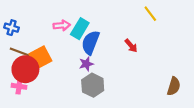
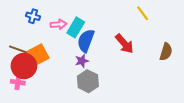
blue cross: (12, 28) -> (33, 16), moved
red arrow: (131, 46) -> (124, 44), size x1.5
brown semicircle: (174, 86) -> (166, 52), moved

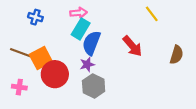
pink arrow: (58, 24) -> (79, 13), moved
red circle: (24, 66) -> (55, 74), moved

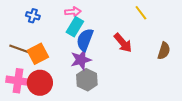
purple star: (87, 64) -> (81, 60), size x1.5
red circle: (55, 74) -> (40, 83), moved
pink cross: (19, 87) -> (18, 81), size x1.6

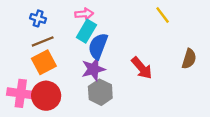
red arrow: (123, 43) -> (142, 68), moved
brown line: (19, 49) -> (43, 41), moved, turned -42

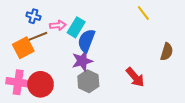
pink arrow: (84, 14) -> (58, 25), moved
orange square: (44, 62) -> (23, 48), moved
red arrow: (142, 68) -> (135, 77), moved

